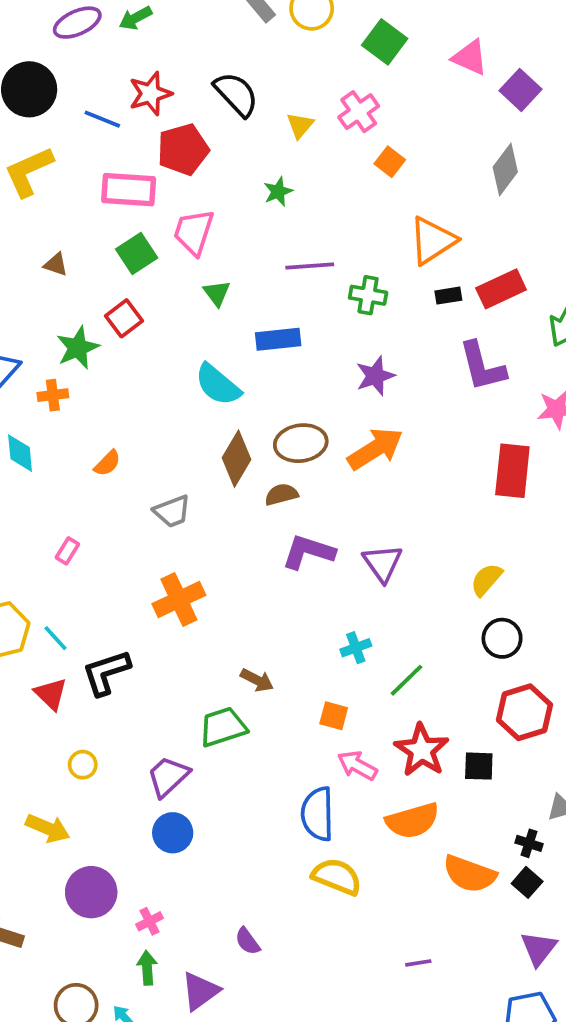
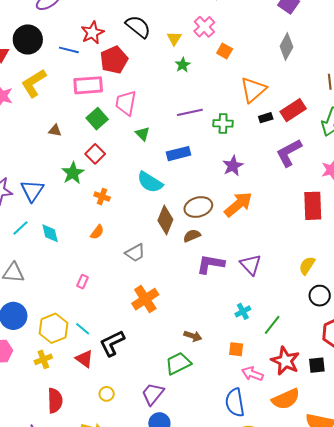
green star: (278, 192) -> (183, 65), moved
purple L-shape: (482, 366) -> (289, 153), turned 84
orange cross: (53, 395) -> (102, 197), moved, turned 35

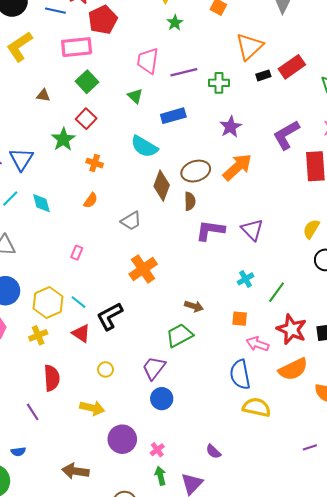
pink trapezoid: (126, 103) -> (148, 61), moved
purple L-shape: (289, 153) -> (286, 135), moved
brown semicircle: (192, 236) -> (190, 201), turned 114

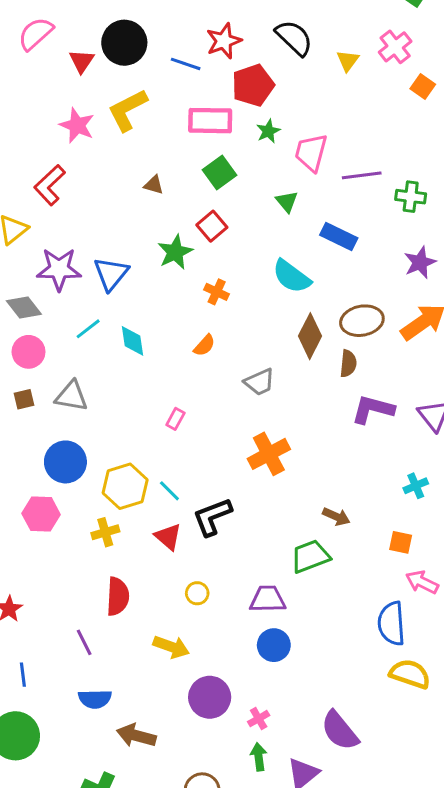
green star: (175, 23) -> (268, 131), moved
blue rectangle: (173, 116) -> (339, 237), turned 35
purple trapezoid: (154, 368) -> (268, 599), turned 45
purple semicircle: (213, 451) -> (340, 731), size x1.8
blue semicircle: (18, 452) -> (95, 699), moved, size x1.5

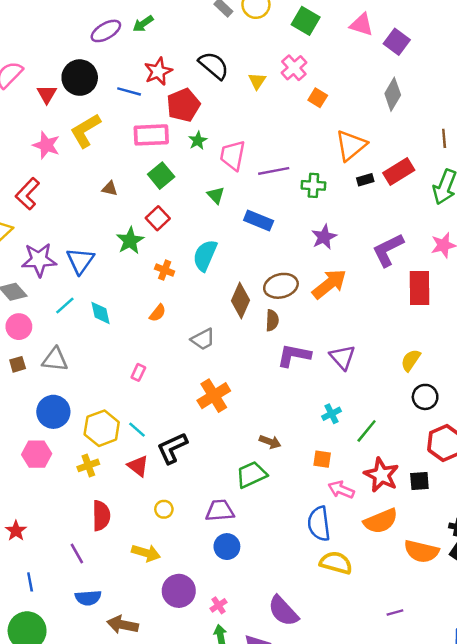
cyan semicircle: (291, 276) -> (205, 255), moved, turned 80

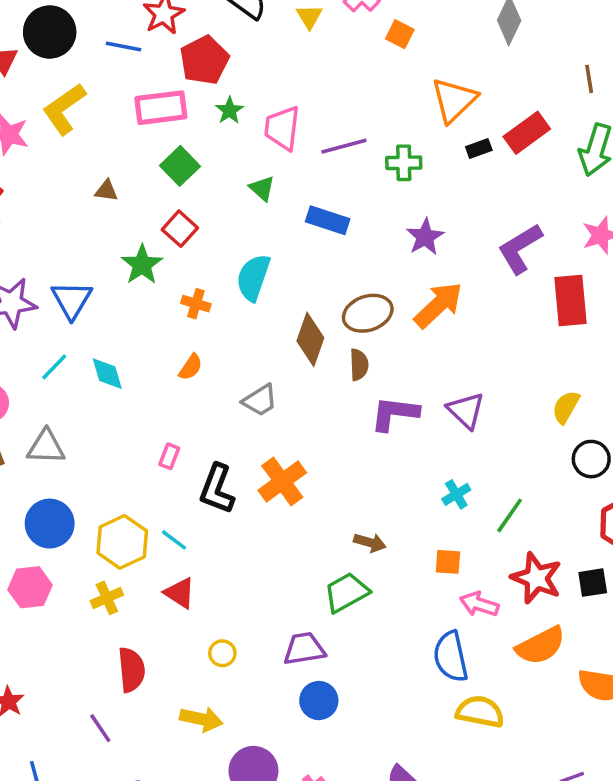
black L-shape: (172, 448) -> (217, 489), moved, turned -40

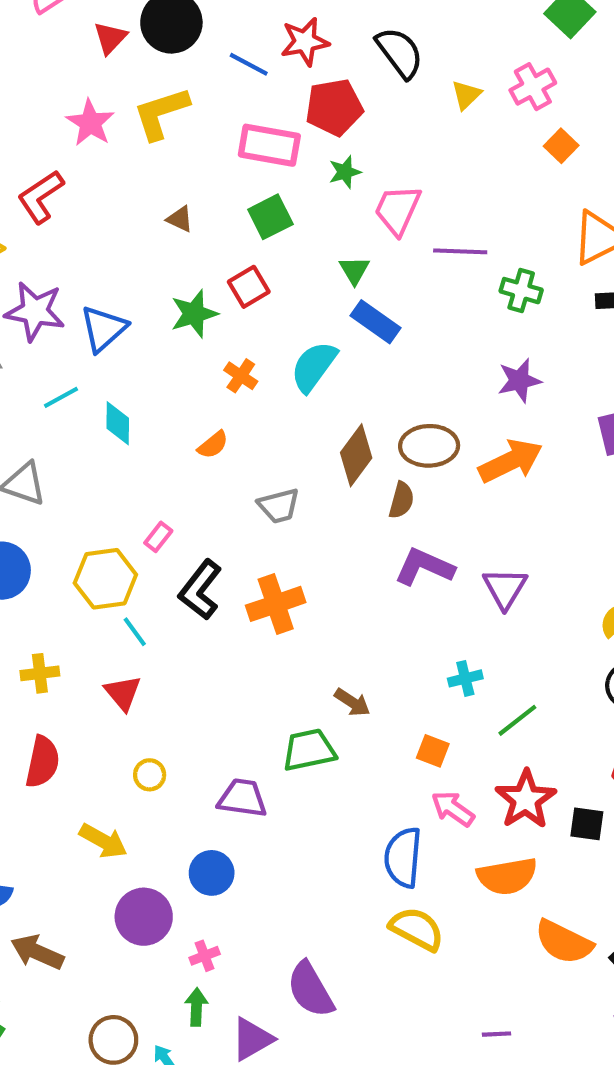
blue rectangle: (328, 220) -> (375, 322), moved
yellow hexagon: (122, 542) -> (105, 579), moved
blue circle: (319, 701) -> (212, 873), moved

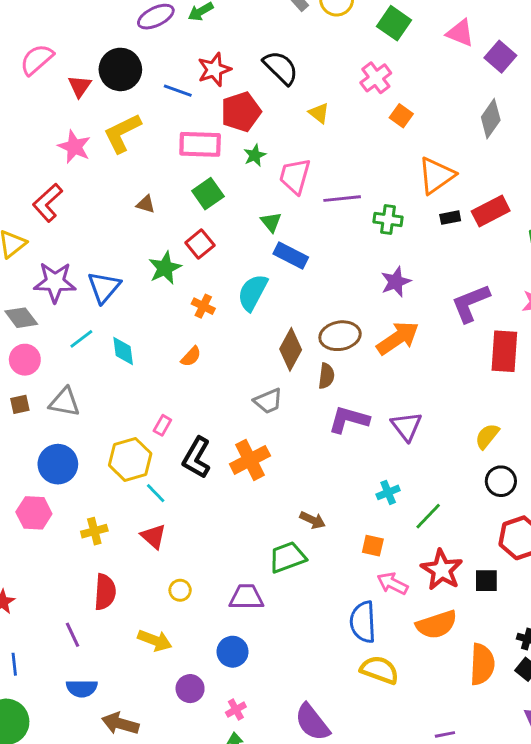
yellow triangle: (466, 95) -> (319, 113), moved, turned -30
gray trapezoid: (279, 506) -> (268, 401), moved
purple circle: (144, 917) -> (190, 689), size x0.7
orange semicircle: (564, 942) -> (482, 664), turned -105

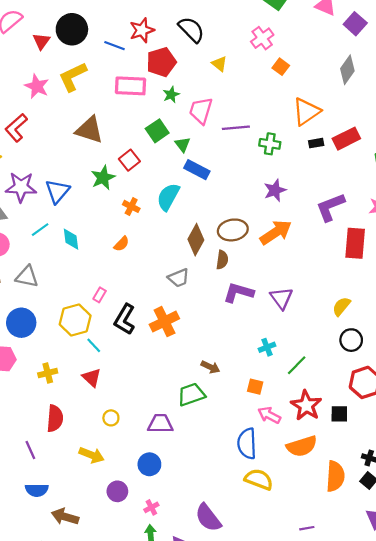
green square: (208, 194) -> (157, 131), moved
brown triangle: (146, 204) -> (89, 130), size x2.0

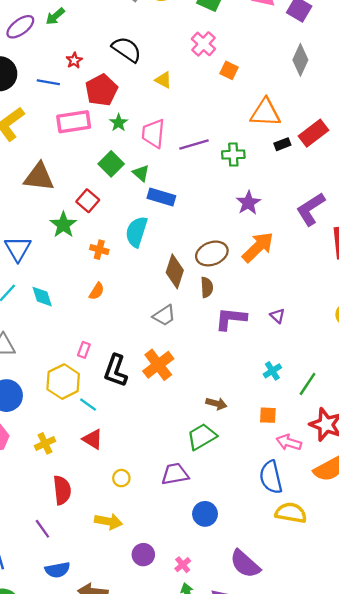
red star: (142, 30) -> (74, 60), size x0.6
orange triangle: (306, 112) -> (265, 113), turned 48
purple triangle: (281, 298) -> (277, 316), size x0.6
blue circle: (149, 464) -> (205, 514), moved

